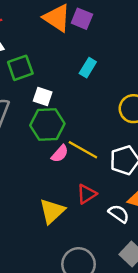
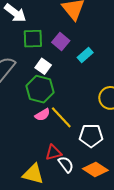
purple square: (82, 19) -> (61, 42), moved
yellow triangle: (52, 211) -> (33, 174), moved, turned 40
white semicircle: (119, 214) -> (66, 164), moved

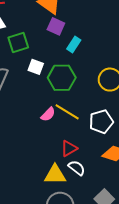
purple square: (61, 42) -> (56, 26), moved
green hexagon: (40, 89) -> (62, 78), moved
white semicircle: (66, 164) -> (77, 168), moved

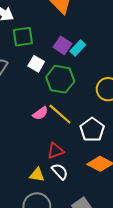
purple square: (56, 26) -> (63, 45), moved
white pentagon: (101, 122) -> (92, 130), turned -30
yellow triangle: (55, 175) -> (37, 175), size x0.7

